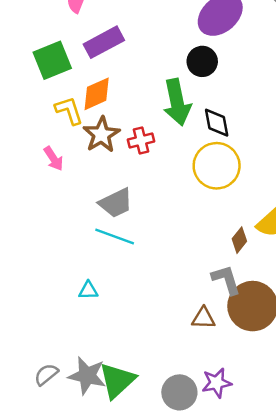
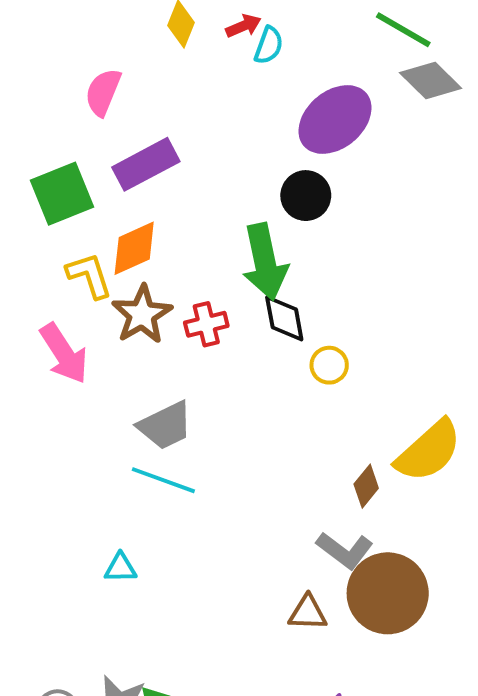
black diamond: (217, 123) -> (284, 318), moved
pink arrow: (53, 159) -> (64, 353), size x1.5
yellow circle: (217, 166) -> (329, 365), size x0.5
gray L-shape: (226, 280) -> (345, 550), turned 144

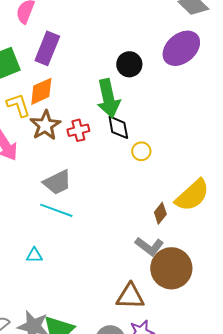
purple ellipse: (335, 120) -> (181, 48), moved
purple rectangle: (146, 164) -> (47, 48), turned -40
brown triangle: (308, 613) -> (130, 296), moved, size x1.4

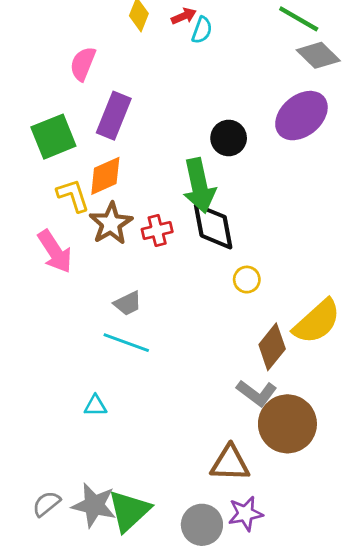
black diamond: (118, 127) -> (213, 226), size x1.4
yellow circle: (141, 151) -> (247, 280), moved
gray trapezoid: (57, 182) -> (128, 303), size x0.7
brown diamond: (160, 213) -> (272, 347), size x1.5

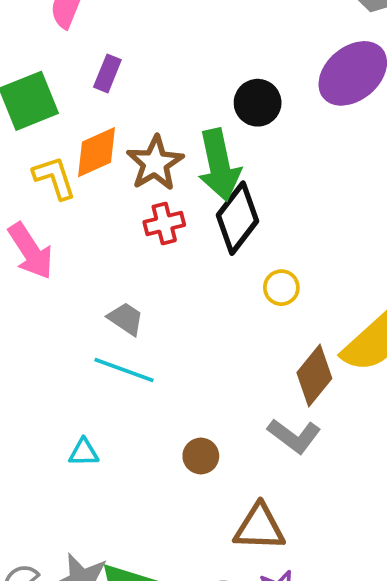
purple rectangle: (114, 116) -> (107, 73), size x0.6
brown star: (111, 223) -> (155, 163), moved
black diamond: (213, 226) -> (237, 218), turned 48
gray trapezoid: (128, 303) -> (126, 319), turned -120
brown circle: (287, 424) -> (201, 456), moved, size x0.5

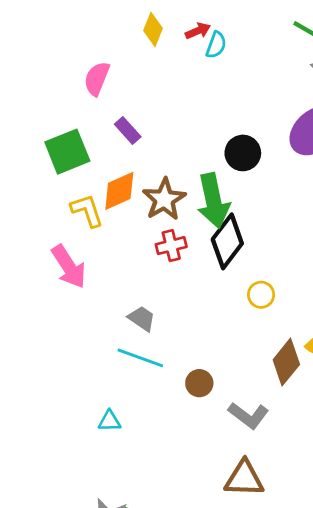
purple rectangle: (107, 73) -> (128, 131), turned -64
gray L-shape: (294, 436) -> (248, 415), moved
brown circle: (201, 456) -> (199, 383), moved

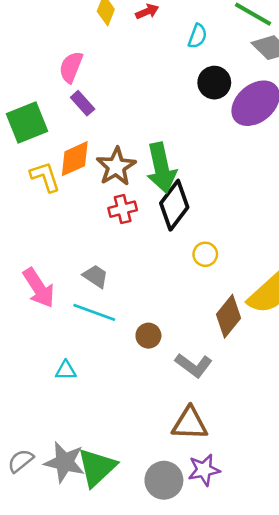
cyan semicircle: (216, 45) -> (197, 36), moved
pink semicircle: (97, 79) -> (71, 67), moved
black circle: (243, 153) -> (214, 83), moved
pink arrow: (69, 267) -> (39, 288), moved

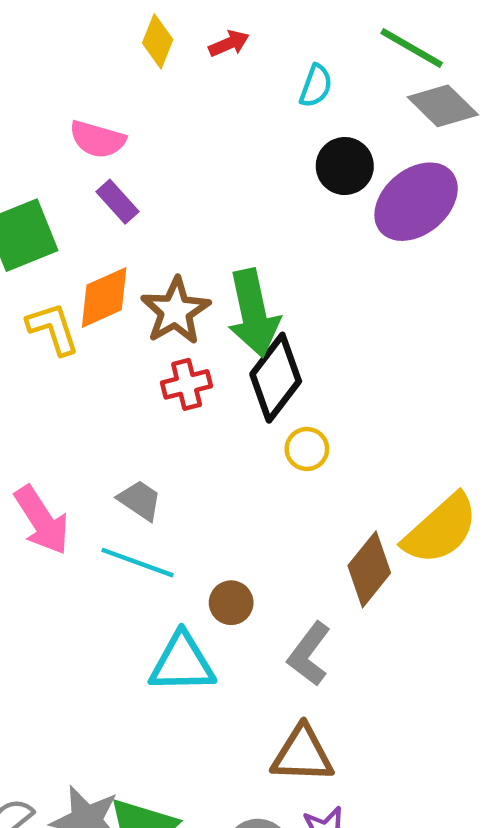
pink semicircle: (71, 67) -> (97, 139), turned -96
yellow circle: (205, 254) -> (307, 449), moved
gray L-shape: (194, 365) -> (309, 654), turned 90
cyan triangle: (66, 370) -> (182, 663), moved, size x1.8

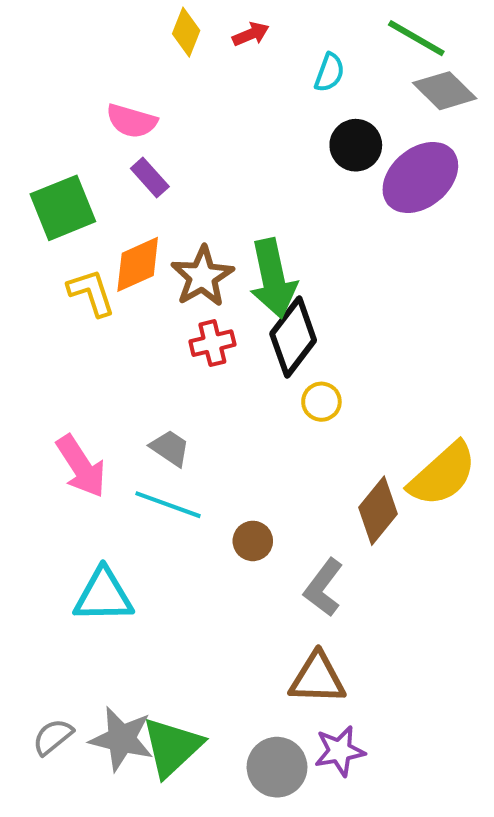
cyan triangle: (182, 663) -> (103, 596), moved

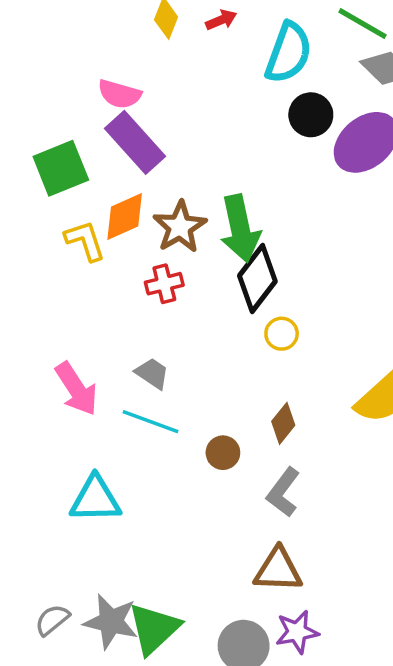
cyan semicircle: (330, 72) -> (288, 53), size x1.8
purple rectangle: (150, 178) -> (135, 142), size x1.8
red cross: (212, 343) -> (164, 284), moved
brown diamond: (378, 511) -> (283, 423), moved, size x0.7

